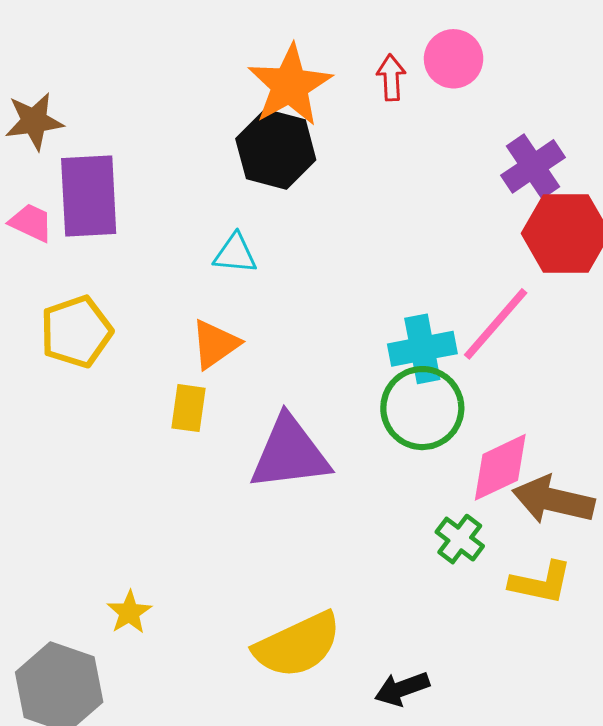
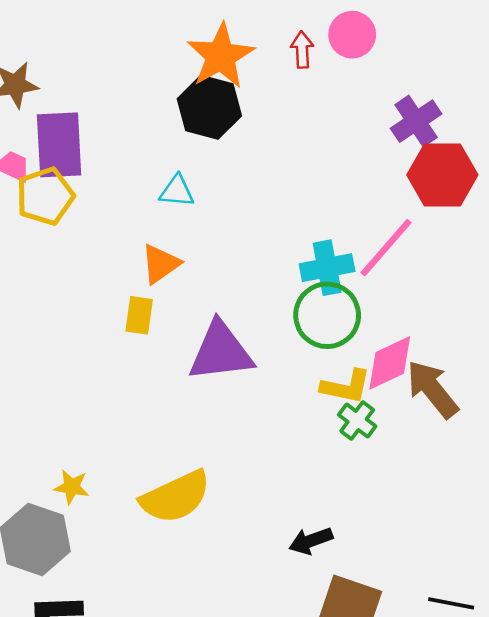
yellow pentagon: (76, 332) -> (45, 196), moved
brown arrow: (553, 500) -> (432, 389), turned 38
yellow L-shape: (541, 583) -> (346, 387), moved
yellow star: (129, 612) -> (72, 487), moved, turned -30
yellow semicircle: (298, 645) -> (176, 497), moved

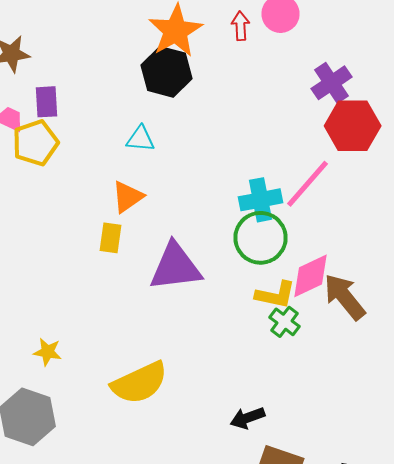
purple rectangle: (59, 145) -> (46, 102), size x0.6
yellow star: (72, 487) -> (48, 352), moved

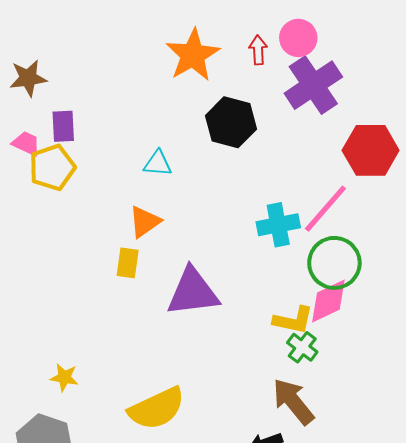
black hexagon: (166, 72) -> (231, 122), moved
purple cross: (332, 83) -> (313, 85), moved, size x1.4
green circle: (260, 238) -> (334, 263), moved
brown arrow: (344, 297) -> (293, 402), moved

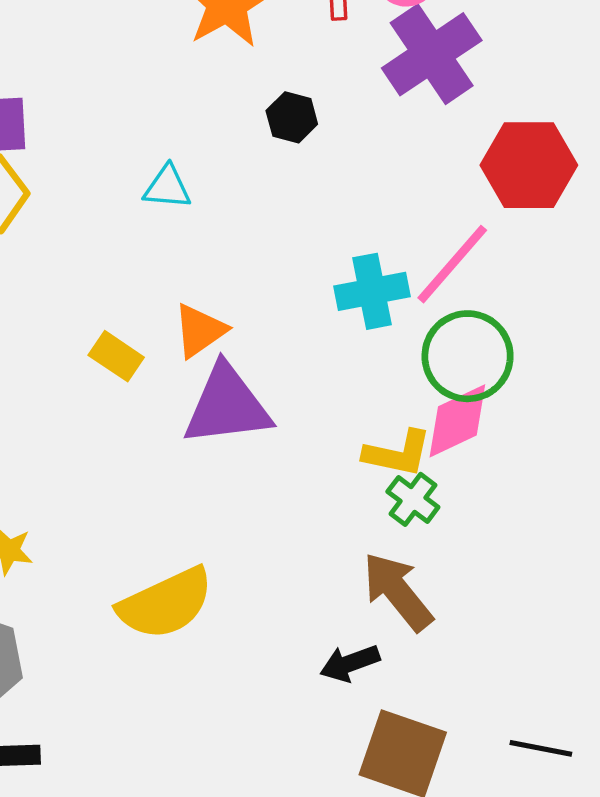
black hexagon: (231, 122) -> (292, 117), size x0.6
orange triangle: (145, 222) -> (200, 331), moved
yellow rectangle: (128, 263) -> (116, 356), turned -64

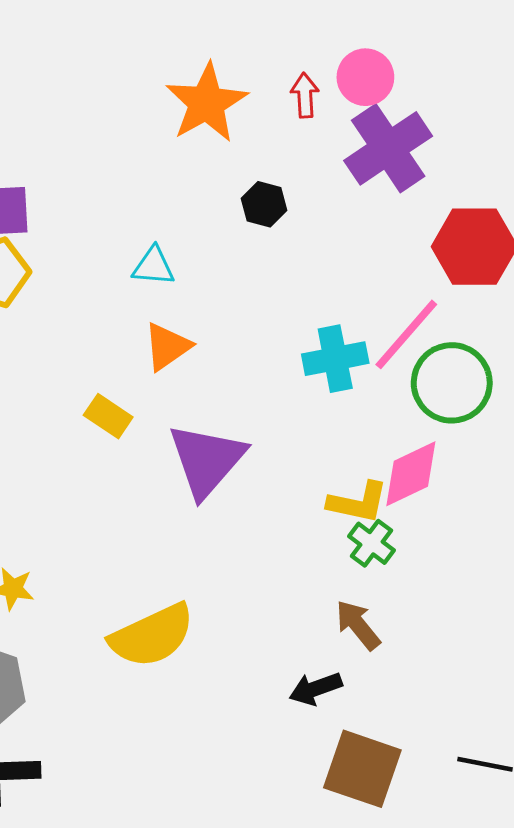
orange triangle: (200, 331) -> (167, 347), moved
green circle: (468, 356) -> (452, 383), moved
purple triangle: (227, 406) -> (207, 460), turned -42
brown arrow: (398, 592) -> (358, 625), size x0.7

